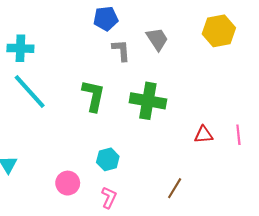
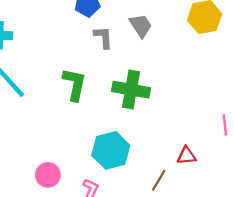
red triangle: (203, 135) -> (186, 156), moved
cyan hexagon: (108, 159) -> (111, 150), moved, size x1.6

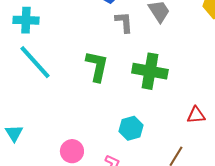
cyan hexagon: (111, 150) -> (131, 128), size x0.7
red triangle: (186, 156) -> (196, 115), moved

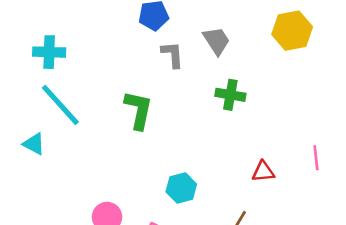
green cross: (150, 71) -> (230, 95), moved, size x0.7
cyan triangle: (14, 133) -> (34, 144), moved, turned -30

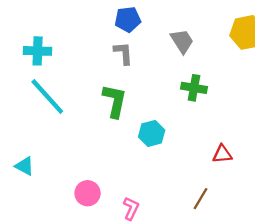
gray L-shape: (172, 55) -> (123, 53), moved
cyan triangle: (34, 144) -> (25, 166), moved
cyan hexagon: (181, 188) -> (152, 133), moved

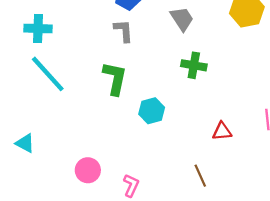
brown line: (200, 199) -> (200, 176), turned -55

